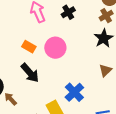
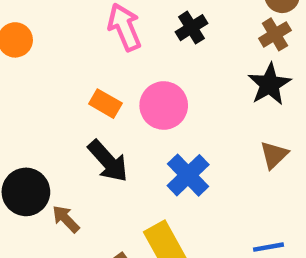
blue cross: (74, 92) -> (188, 175), moved

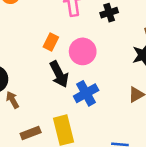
orange rectangle: (105, 104) -> (51, 42), turned 72
black arrow: (108, 161) -> (59, 74), moved

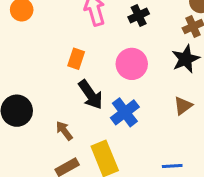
pink circle: (83, 51) -> (132, 64), moved
brown arrow: (12, 100) -> (64, 131), moved

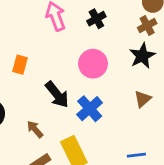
orange rectangle: (76, 59) -> (20, 65), moved

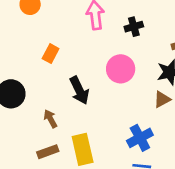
brown triangle: (143, 99) -> (162, 99), moved
blue cross: (90, 109) -> (140, 138), moved

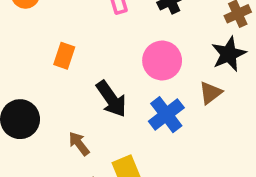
brown triangle: (162, 99) -> (211, 93), moved
blue cross: (140, 138) -> (166, 115), moved

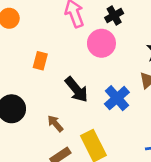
pink circle: (162, 61) -> (101, 43), moved

